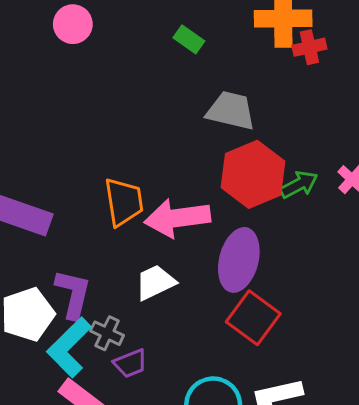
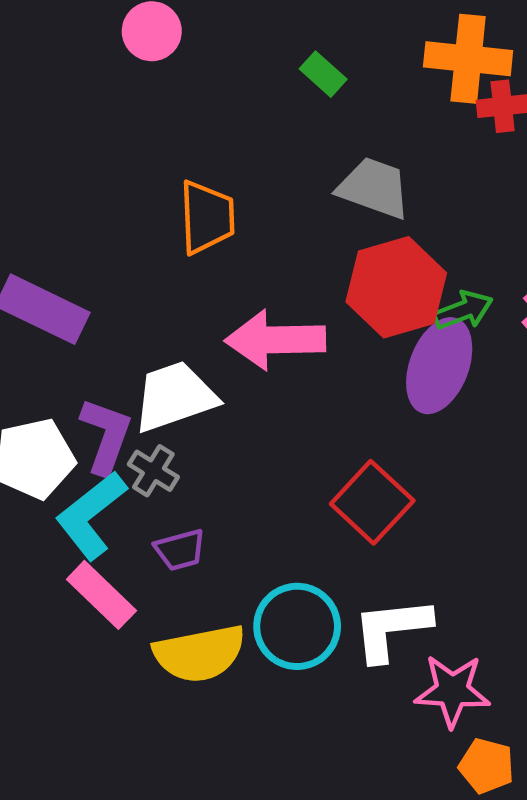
orange trapezoid: (124, 202) -> (207, 217), moved
purple ellipse: (239, 260) -> (439, 366), moved
white trapezoid: (155, 282) -> (175, 397), moved, size x1.4
gray cross: (107, 333) -> (153, 471), moved

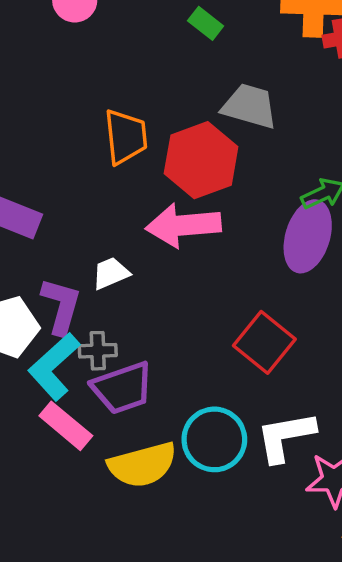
red hexagon: (396, 287) -> (201, 160), moved
white trapezoid: (175, 397) -> (111, 273), size x0.6
gray cross: (153, 471) -> (98, 351), moved, turned -30
purple trapezoid: (180, 550) -> (122, 388), size x1.6

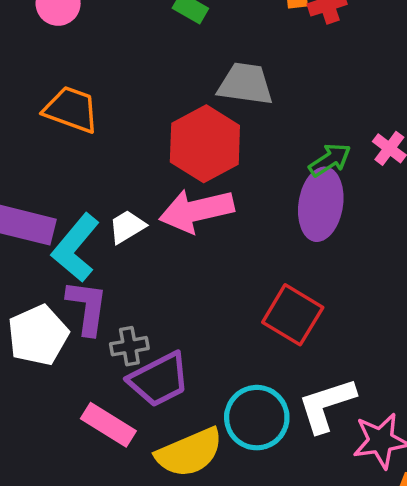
orange trapezoid: (126, 137) -> (71, 109), moved, turned -56
white trapezoid: (111, 273) -> (127, 227), moved
cyan L-shape: (54, 367) -> (76, 248), moved

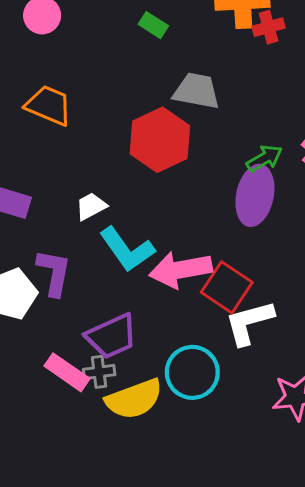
pink arrow: (196, 211) -> (181, 270), moved
cyan L-shape: (76, 248) -> (127, 249), moved, turned -78
gray cross: (129, 346) -> (99, 372), moved
white L-shape: (327, 405) -> (249, 322), moved

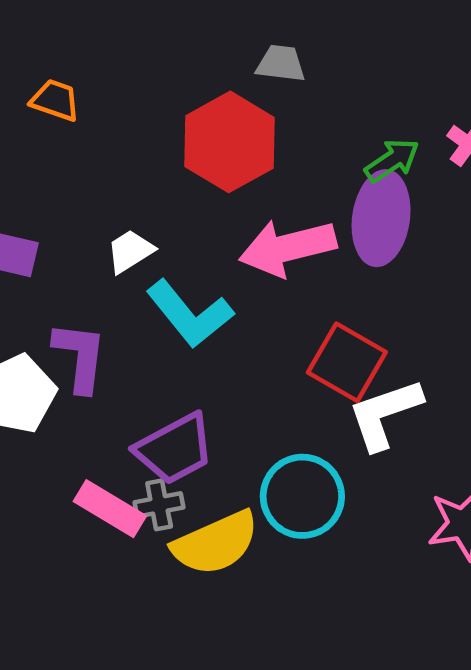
gray trapezoid: (196, 91) -> (281, 63), size x0.7
orange trapezoid: (49, 105) -> (55, 100), size x0.7
pink arrow: (181, 270) -> (288, 248), moved

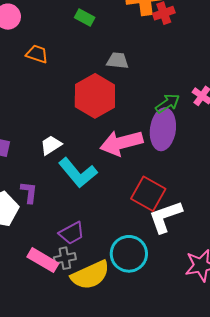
orange trapezoid: (55, 100) -> (37, 54), moved
purple L-shape: (80, 357) -> (29, 192), size x0.7
purple trapezoid: (175, 449) -> (72, 233), size x0.7

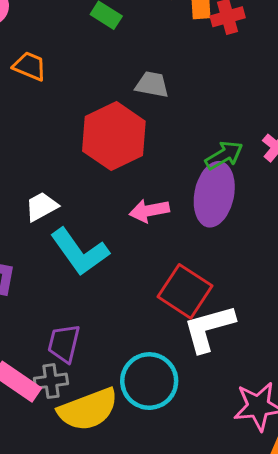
pink arrow: (121, 143) -> (149, 211), size x0.6
purple trapezoid: (72, 233) -> (64, 343), turned 128

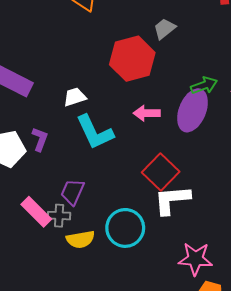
gray trapezoid: (152, 85) -> (164, 29), turned -60
yellow semicircle: (88, 409) -> (80, 239), size x0.7

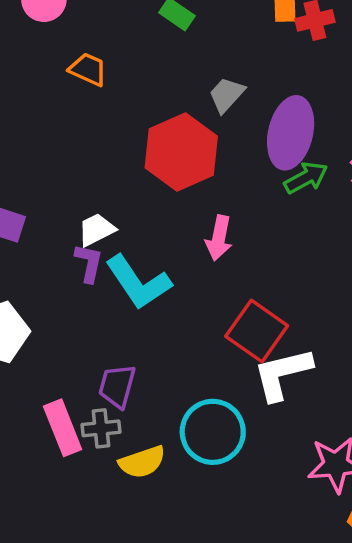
purple ellipse: (193, 110) -> (291, 133), moved
pink arrow: (147, 113) -> (219, 238), turned -70
purple L-shape: (40, 139) -> (89, 263), moved
pink rectangle: (36, 212) -> (63, 428), turned 32

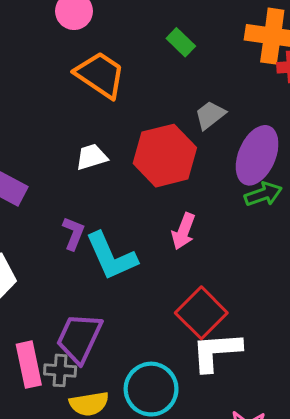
orange trapezoid: (88, 69) -> (100, 75), size x1.6
white trapezoid: (96, 230) -> (92, 157), moved
purple trapezoid: (117, 386) -> (79, 338), size x1.4

